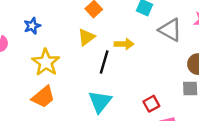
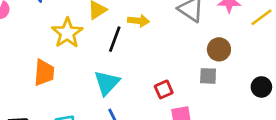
yellow star: (46, 62) -> (67, 33), moved
orange trapezoid: (43, 97) -> (44, 73), turned -50

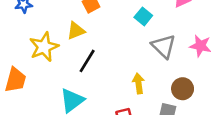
yellow arrow: (138, 21) -> (139, 83), moved, turned -114

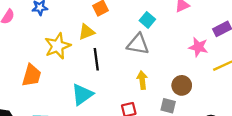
gray triangle: (164, 46) -> (138, 44), moved, turned -35
black line: (87, 61) -> (96, 59), turned -40

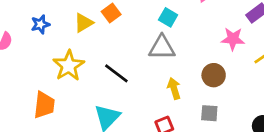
yellow triangle: (87, 32) -> (83, 23), moved
black line: (96, 59) -> (116, 73), turned -35
brown circle: (182, 85) -> (214, 75), moved

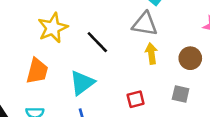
yellow arrow: (174, 89) -> (151, 53), moved
orange trapezoid: (44, 105) -> (37, 71), moved

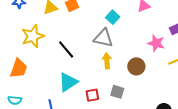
cyan triangle: (82, 83) -> (68, 82), moved
gray square: (181, 94) -> (117, 92), moved

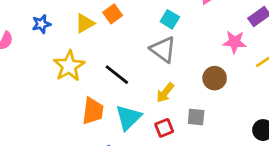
gray triangle: (103, 38) -> (163, 49), turned 35
yellow arrow: (107, 61) -> (165, 93), moved, turned -126
orange trapezoid: (19, 68) -> (93, 111), moved

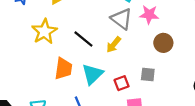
pink star: (235, 42) -> (149, 15), moved
yellow arrow: (165, 93) -> (114, 45), moved

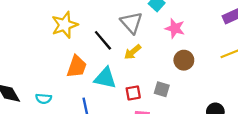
gray triangle: (122, 19) -> (131, 23), moved
cyan triangle: (92, 74) -> (105, 78), turned 45

